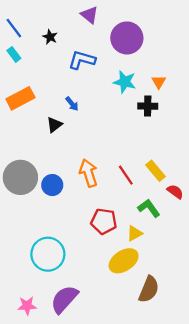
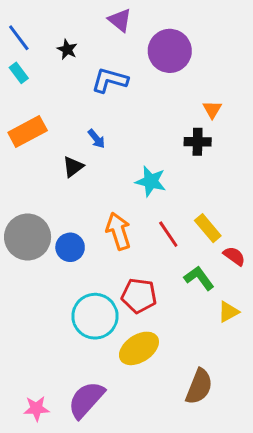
cyan star: (125, 82) -> (151, 181), moved
yellow triangle: (135, 233) -> (228, 312), moved
cyan circle: (48, 254) -> (95, 316), moved
yellow ellipse: (124, 261) -> (139, 348), moved

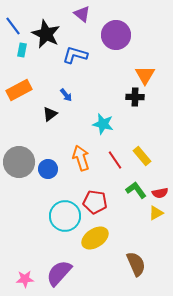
black star: (67, 49) -> (46, 34), size x2.0
cyan rectangle: (19, 73) -> (22, 50), moved, turned 48
orange triangle: (212, 110) -> (145, 75), size x1.5
red semicircle: (234, 256) -> (160, 193), moved, turned 133
brown semicircle: (199, 387) -> (136, 264), turned -45

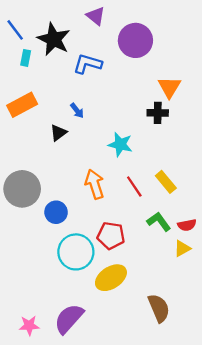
blue circle: (48, 169) -> (56, 212), moved

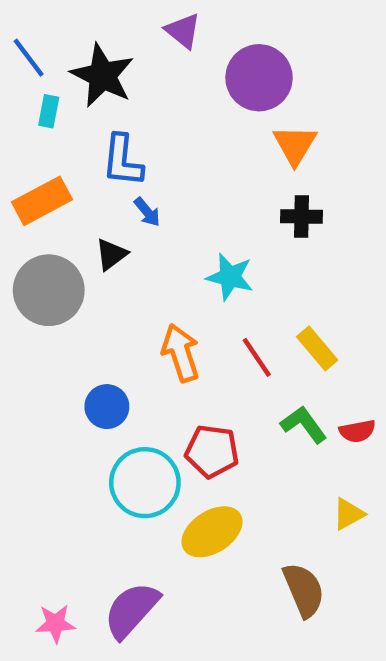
blue L-shape: (88, 64) -> (123, 161), moved, turned -100
orange triangle: (169, 87) -> (295, 145), moved
gray circle: (22, 189) -> (49, 290), moved
yellow triangle: (182, 248) -> (348, 514), moved

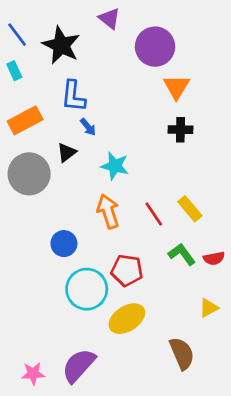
cyan rectangle: (49, 111) -> (14, 71), moved, turned -36
cyan star: (230, 277) -> (115, 166), moved

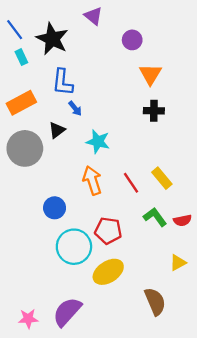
purple circle: (155, 47) -> (132, 40), size x0.6
cyan rectangle: (14, 71) -> (21, 57), moved

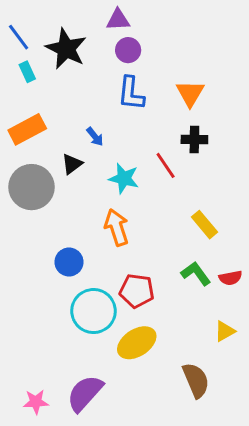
purple triangle: (93, 16) -> (118, 20), turned -42
purple circle: (132, 40) -> (128, 50), moved
blue L-shape: (63, 82) -> (131, 93), moved
red line: (131, 183) -> (166, 165), moved

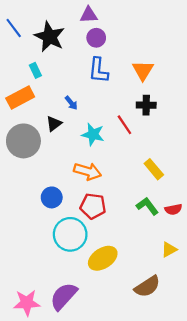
cyan rectangle: (27, 72) -> (35, 70), moved
orange arrow: (117, 227) -> (88, 171), turned 124
red pentagon: (137, 291) -> (93, 206), moved
brown semicircle: (196, 380) -> (147, 286), turned 80
pink star: (36, 402) -> (27, 303), size x1.4

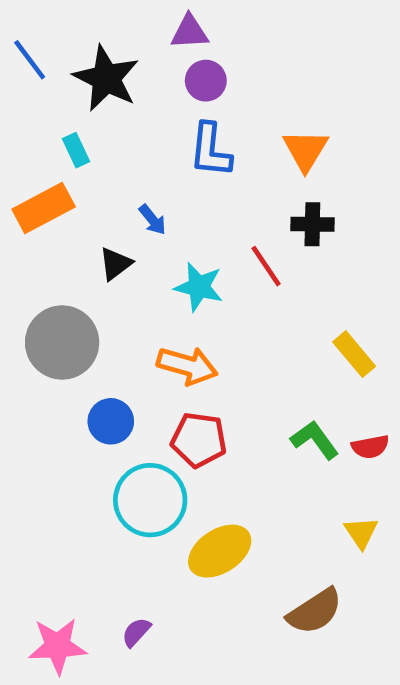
gray circle: (23, 141) -> (62, 342), moved
yellow rectangle: (154, 169) -> (354, 354), moved
yellow triangle: (169, 250) -> (361, 533), turned -35
purple semicircle: (64, 296) -> (136, 632), size x0.5

